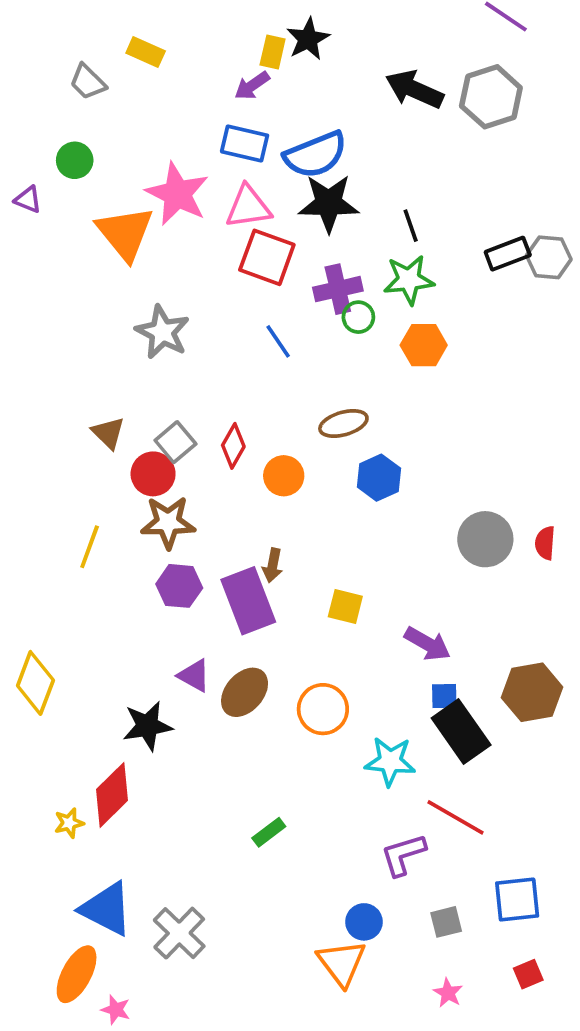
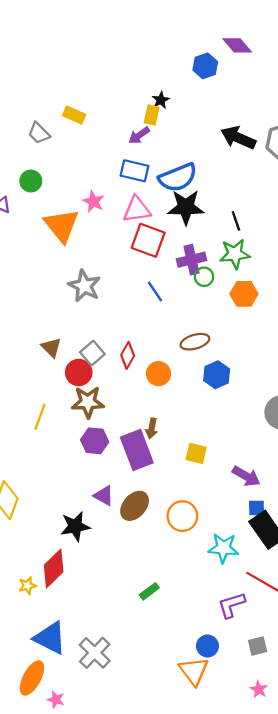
black star: (308, 39) -> (161, 100), moved, size x0.7
pink star: (177, 194) -> (93, 202), size x0.6

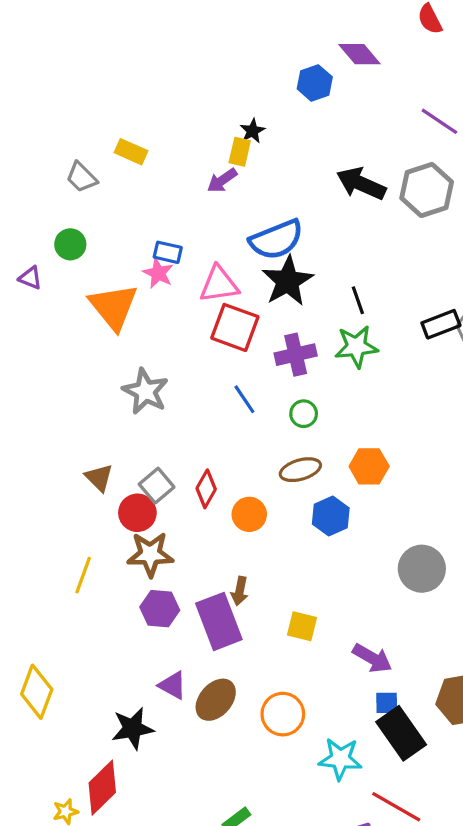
blue rectangle: (135, 171) -> (168, 252), moved, size x0.7
black star: (186, 207) -> (288, 281), turned -30
green circle: (204, 277) -> (304, 414), moved
orange hexagon: (244, 294) -> (369, 466), moved

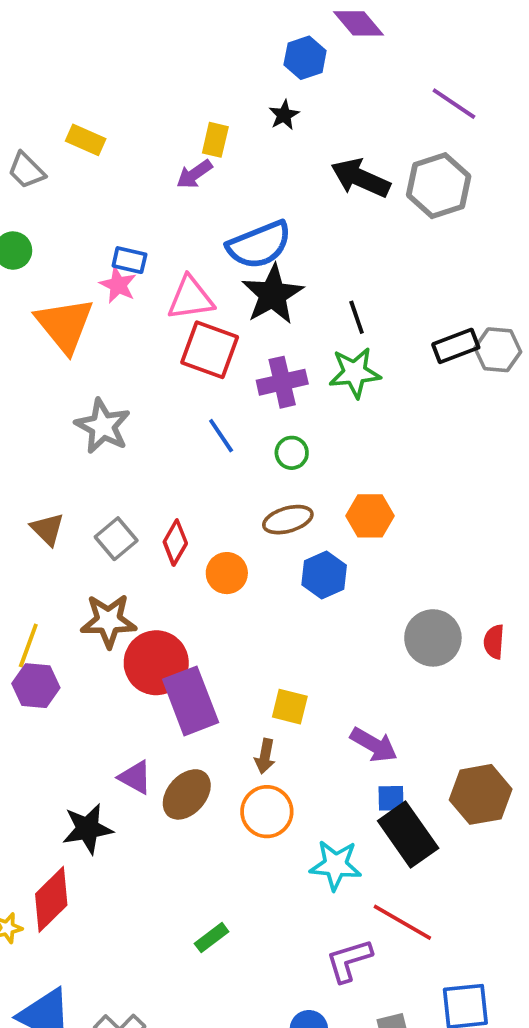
black star: (252, 131) -> (284, 115), moved
red circle: (137, 513) -> (156, 663), moved, size x1.4
brown arrow: (240, 591) -> (265, 756), moved
purple hexagon: (160, 609) -> (36, 686), moved

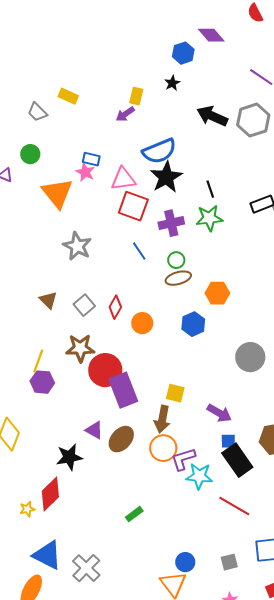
brown ellipse: (288, 520) -> (178, 278), moved
brown arrow: (265, 756) -> (162, 419), size x1.5
purple L-shape: (349, 960) -> (183, 459), moved

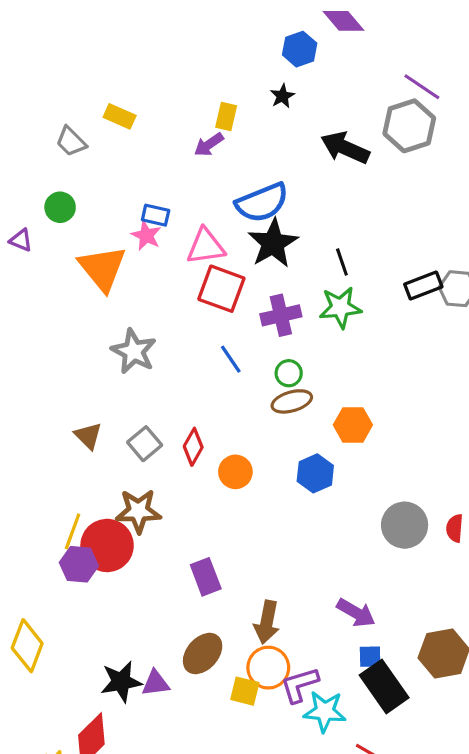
gray hexagon: (253, 120) -> (409, 126), moved
red circle: (105, 370) -> (107, 545), moved
purple rectangle: (123, 390) -> (206, 577), size x0.7
yellow square: (175, 393) -> (245, 691), moved
purple triangle: (94, 430) -> (156, 683), moved, turned -36

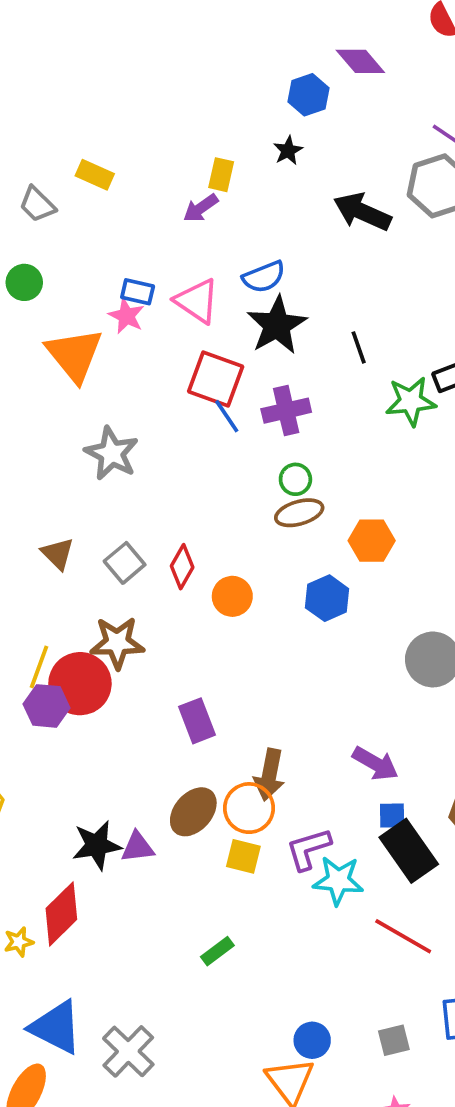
blue semicircle: (262, 203) -> (264, 277), size x0.7
pink triangle: (206, 246) -> (197, 301), moved, turned 42
green star: (340, 307) -> (411, 401), moved
blue line: (231, 359) -> (227, 416), moved
orange circle: (268, 668) -> (249, 808), moved

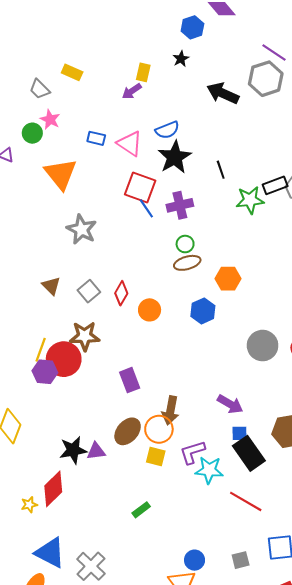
pink star: (126, 316) -> (50, 119), moved

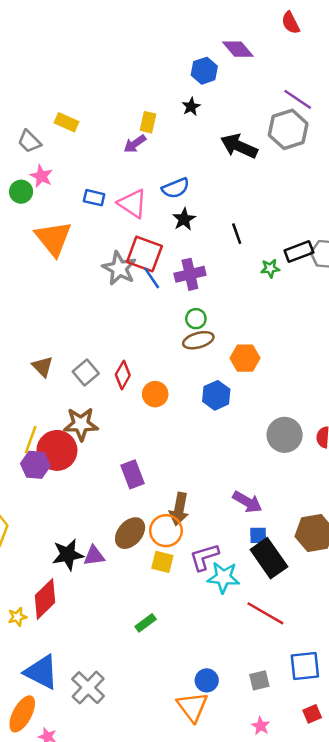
black star: (175, 157) -> (184, 219), size x0.6
green star: (250, 200) -> (270, 268), size x0.6
gray star: (81, 229) -> (119, 268), moved

